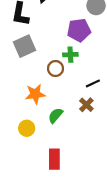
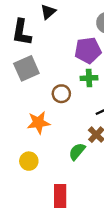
green cross: (70, 55) -> (89, 78), moved
green semicircle: (55, 115) -> (77, 151), moved

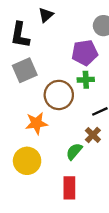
brown circle: (61, 94) -> (59, 95), size x1.6
yellow circle: (29, 161) -> (27, 161), size x1.5
red rectangle: (60, 196) -> (69, 188), moved

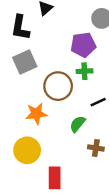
brown cross: (93, 135) -> (96, 148), moved, turned -35
green semicircle: (74, 151) -> (78, 124), moved
red rectangle: (69, 188) -> (55, 178), moved

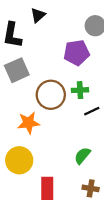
green cross: (84, 71) -> (80, 90), moved
green semicircle: (78, 124) -> (82, 156), moved
brown cross: (96, 148) -> (91, 188), moved

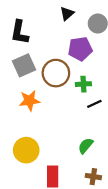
black triangle: (38, 15) -> (67, 14), moved
brown circle: (51, 95) -> (56, 73), moved
orange star: (29, 123) -> (29, 101), moved

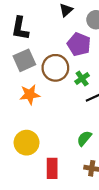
purple pentagon: (80, 49) -> (79, 44), turned 30
green cross: (83, 84) -> (82, 79), turned -32

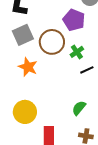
orange star: (30, 95) -> (28, 67), turned 30

